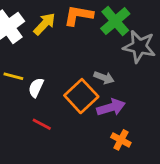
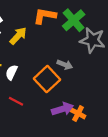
yellow arrow: (45, 24) -> (18, 36), moved
purple arrow: (111, 107) -> (63, 109), moved

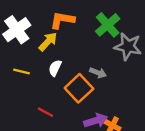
orange L-shape: (45, 16) -> (62, 20), moved
white semicircle: (12, 72) -> (55, 68), moved

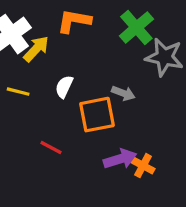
yellow arrow: (48, 42) -> (36, 49), moved
orange square: (79, 88) -> (97, 115), turned 32

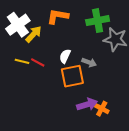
green cross: (136, 27) -> (98, 21), turned 30
white semicircle: (64, 87) -> (65, 56), moved
red line: (51, 147) -> (38, 62), moved

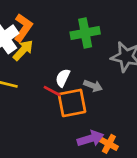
orange L-shape: (58, 16) -> (23, 28), moved, turned 115
green cross: (98, 21) -> (85, 33), moved
red line: (38, 62) -> (52, 91), moved

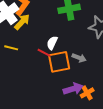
gray arrow: (93, 86) -> (79, 58), moved
orange cross: (109, 144) -> (87, 93), turned 32

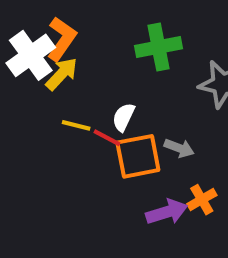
yellow line: (11, 48) -> (76, 125), moved
orange cross: (87, 93) -> (202, 200), moved

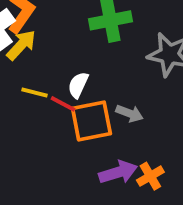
orange cross: (202, 200) -> (150, 176), moved

